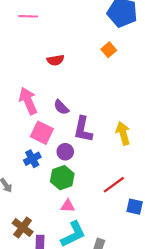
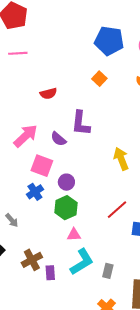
pink arrow: (28, 101) -> (26, 136), turned 75
purple L-shape: (83, 129) -> (81, 123), moved
brown cross: (23, 227) -> (32, 260), turned 30

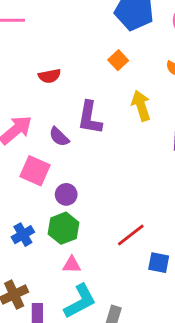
yellow arrow: (121, 159) -> (141, 106), moved
blue cross: (35, 192) -> (23, 235), moved

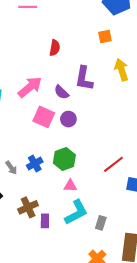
orange square: (118, 60) -> (105, 37), turned 32
red semicircle: (49, 76) -> (55, 48), turned -70
purple circle: (66, 194) -> (68, 119), moved

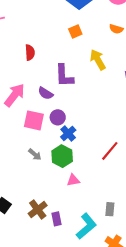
blue cross: (35, 164) -> (68, 134), moved
gray arrow: (11, 168) -> (35, 154), moved
cyan L-shape: (76, 212) -> (86, 226), moved

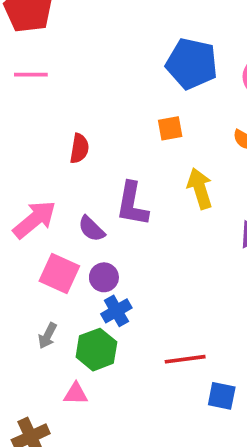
red line: (110, 151) -> (185, 359), turned 30
gray arrow: (35, 154) -> (48, 336), turned 64
pink triangle: (73, 180) -> (76, 394), moved

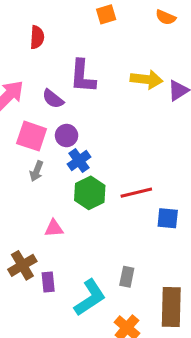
yellow arrow: (200, 188) -> (147, 79), moved, turned 120
gray arrow: (48, 336) -> (36, 171), moved
green hexagon: (96, 350) -> (90, 193), moved

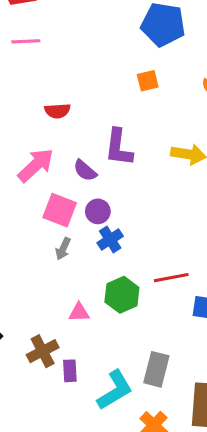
red semicircle: (37, 37) -> (57, 111), moved, turned 80
green hexagon: (90, 193) -> (122, 295), moved
gray rectangle: (127, 277) -> (156, 369), size x1.5

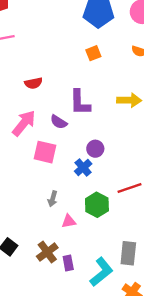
purple circle: (98, 211) -> (95, 149), moved
gray arrow: (63, 249) -> (53, 199), moved

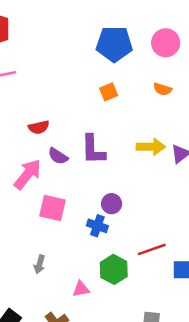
purple semicircle: (59, 122) -> (58, 156), moved
blue cross: (83, 167) -> (97, 226), turned -30
gray arrow: (53, 199) -> (40, 264), moved

